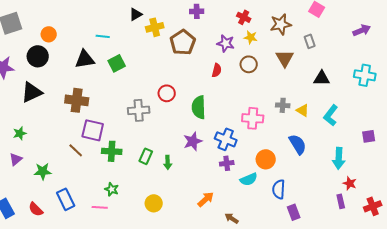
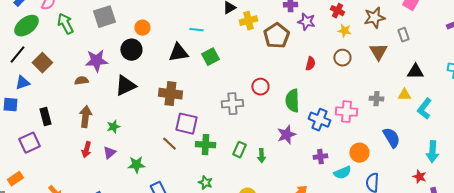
purple star: (226, 43) -> (306, 22), moved
yellow triangle: (303, 110) -> (404, 95), moved, turned -32
blue cross: (226, 139) -> (319, 120), moved
red star: (350, 183) -> (419, 177), moved

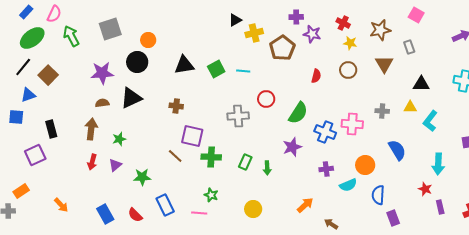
cyan line: (196, 30) -> (243, 71), moved
brown semicircle: (81, 81) -> (102, 103), moved
brown cross: (170, 94) -> (176, 106), size x0.6
green semicircle: (292, 101) -> (298, 113), turned -145

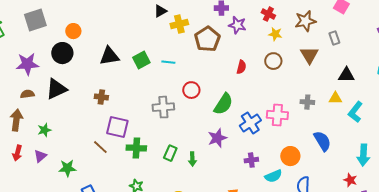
blue cross: (325, 132) -> (250, 123), turned 35

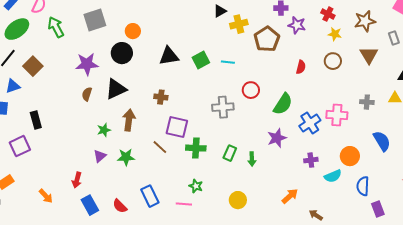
brown semicircle: (27, 94) -> (87, 94), turned -64
brown arrow: (16, 120) -> (129, 120), moved
red arrow: (17, 153) -> (77, 180), moved
green star: (67, 168) -> (126, 157), moved

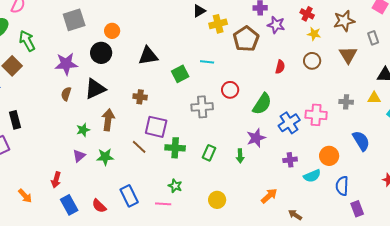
green arrow: (56, 27) -> (27, 41), moved
green square: (201, 60) -> (180, 74), moved
green arrow: (252, 159) -> (240, 156), moved

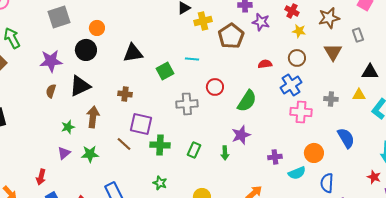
red semicircle: (280, 67) -> (265, 64), turned -112
blue cross: (289, 123) -> (291, 85), moved

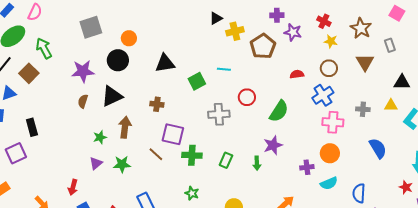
brown star: (329, 18) -> (361, 28), turned -30
orange circle: (314, 153) -> (330, 153), moved

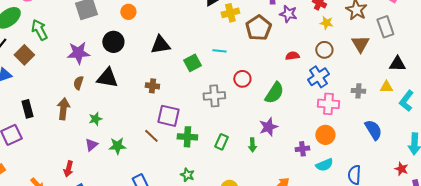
orange circle: (129, 38) -> (128, 12), moved
gray rectangle: (390, 45) -> (385, 27), size x1.5
black triangle: (112, 96) -> (107, 78), turned 35
brown arrow: (125, 127) -> (63, 109), moved

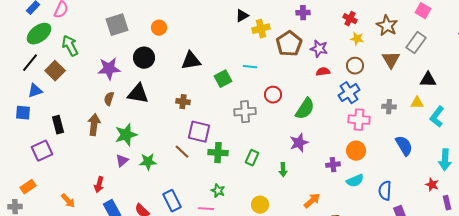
purple star: (288, 14) -> (319, 49), moved
gray rectangle: (385, 27) -> (416, 43), turned 55
green star: (95, 119) -> (126, 135), size x1.6
green arrow: (252, 145) -> (283, 170), moved

